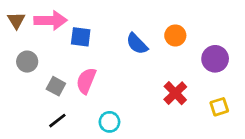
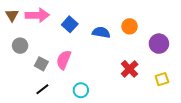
blue square: (81, 37) -> (70, 24), moved, turned 35
blue semicircle: (137, 44) -> (101, 32), turned 144

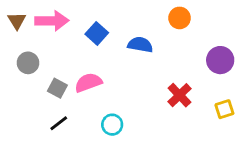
orange circle: (130, 26) -> (180, 18), moved
pink semicircle: (64, 60) -> (88, 83), turned 48

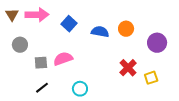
orange circle: (180, 18) -> (126, 29), moved
gray square: (57, 88) -> (41, 63), turned -32
yellow square: (224, 109) -> (151, 78), moved

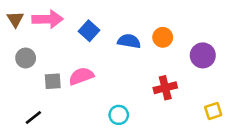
red cross: (128, 68) -> (165, 88), turned 30
yellow square: (151, 78) -> (213, 111), moved
black line: (42, 88) -> (33, 117), moved
cyan circle: (80, 89) -> (119, 115), moved

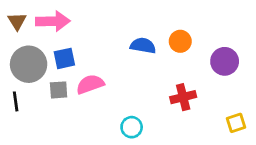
blue square: (89, 31) -> (64, 58), moved, turned 36
gray circle: (26, 58) -> (29, 64), size x1.6
black line: (33, 117) -> (16, 101), moved, turned -60

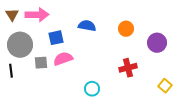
blue semicircle: (143, 46) -> (87, 26), moved
blue square: (64, 58) -> (56, 38), moved
yellow square: (236, 123) -> (165, 86), turned -32

